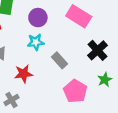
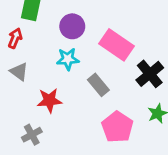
pink rectangle: (79, 16) -> (117, 45), moved

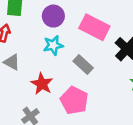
red star: (49, 100) -> (42, 84), turned -30
pink pentagon: (117, 127) -> (74, 100), moved

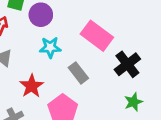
purple circle: (53, 16) -> (41, 15), moved

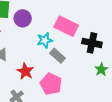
cyan star: (50, 47) -> (45, 40), moved
black cross: (127, 64) -> (92, 43), turned -30

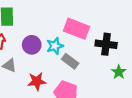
purple circle: (23, 18) -> (32, 45), moved
red star: (25, 71) -> (37, 81), turned -30

